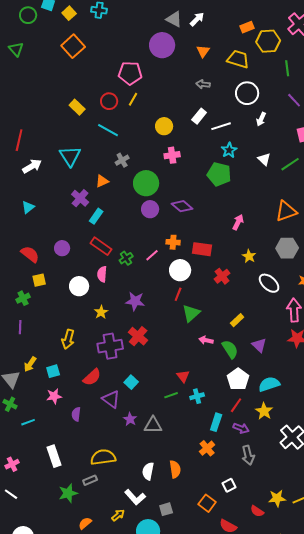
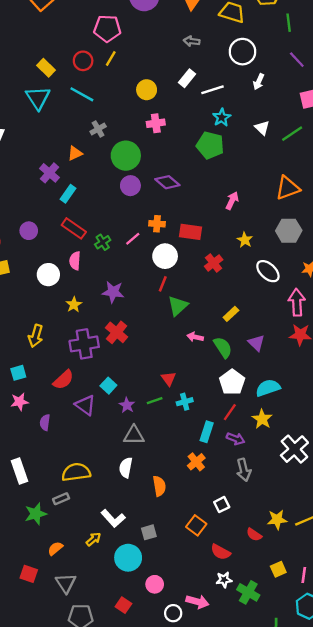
cyan triangle: (70, 156) -> (38, 98), moved
purple star: (130, 419) -> (127, 405), moved
white semicircle: (148, 471) -> (126, 468), moved

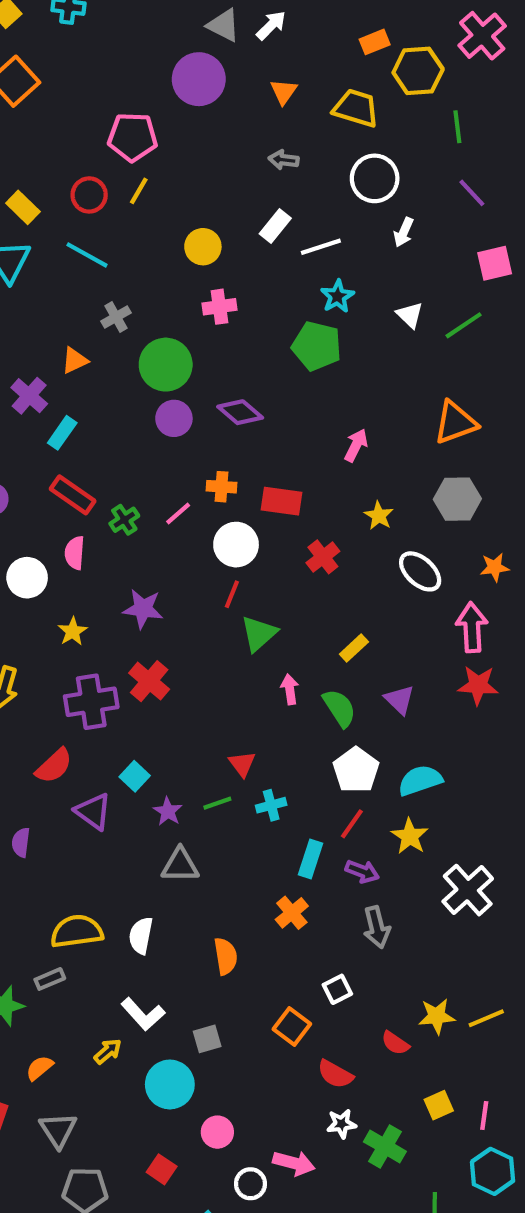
pink arrow: (195, 337) -> (290, 689), turned 70
white semicircle: (126, 468) -> (141, 936), moved

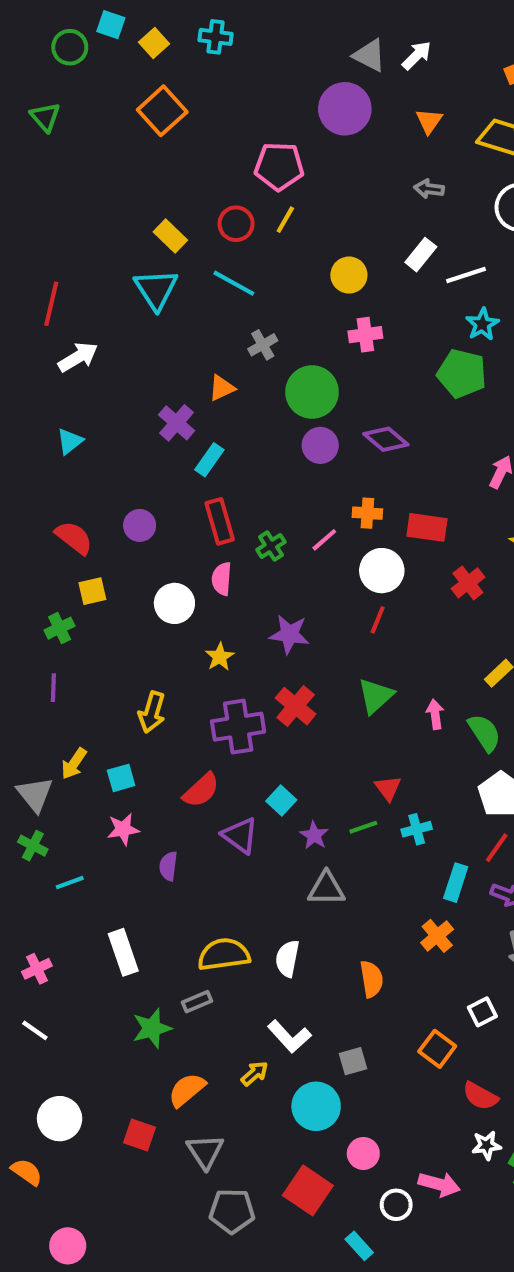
red rectangle: (73, 495) -> (220, 521), turned 39
green triangle: (259, 634) -> (376, 696), moved
orange semicircle: (39, 1068) -> (187, 1090), size x1.4
red square: (162, 1169) -> (308, 1190), size x1.6

